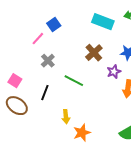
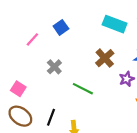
pink line: (38, 39) -> (32, 39), moved
black line: (45, 93) -> (51, 117), moved

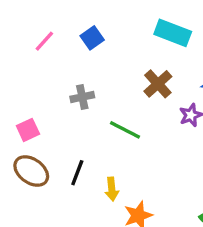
pink line: (32, 39) -> (44, 41), moved
gray cross: (54, 67) -> (82, 97), turned 32
pink square: (18, 89) -> (28, 130), turned 32

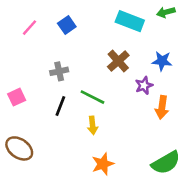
brown ellipse: (31, 171) -> (19, 148), moved
black line: (77, 173) -> (60, 106), moved
yellow arrow: (112, 189) -> (93, 125), moved

